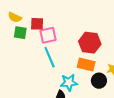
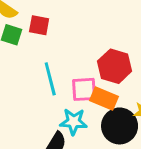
pink square: (48, 35) -> (84, 89), moved
black circle: (99, 81) -> (120, 126), size x1.5

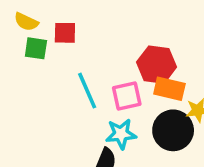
orange rectangle: (104, 98) -> (169, 89), moved

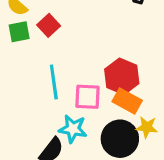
red square: (65, 33) -> (49, 25), turned 30
green square: (36, 48) -> (19, 32), turned -35

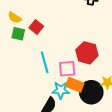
green square: (19, 32) -> (18, 34), turned 32
orange rectangle: (127, 101) -> (75, 85), moved

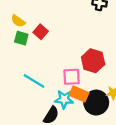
cyan line: (45, 62) -> (34, 81), moved, turned -45

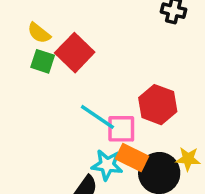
red square: (41, 32) -> (75, 53), size x1.5
cyan line: (34, 81) -> (97, 117), moved

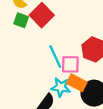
cyan line: (97, 117) -> (55, 57), turned 30

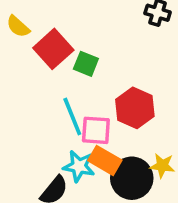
green square: (21, 20) -> (86, 64), moved

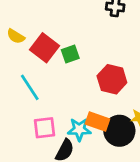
green square: (86, 64) -> (70, 54), turned -30
cyan line: (72, 117) -> (30, 87), moved
pink square: (96, 130) -> (44, 128), moved

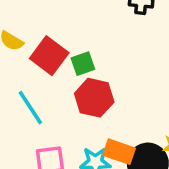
red hexagon: (112, 79) -> (94, 98), moved

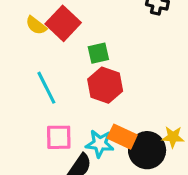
red square: (49, 56) -> (63, 23), moved

